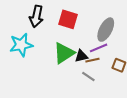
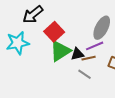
black arrow: (36, 16) -> (33, 15), turned 40
red square: (68, 19) -> (54, 32), moved, turned 30

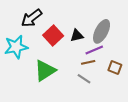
green triangle: (60, 51) -> (45, 71), moved
black triangle: (77, 54) -> (77, 36), moved

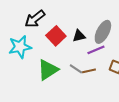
brown line: (88, 62) -> (89, 71), moved
gray line: (84, 79) -> (76, 69), moved

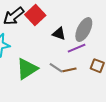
red square: (56, 36) -> (35, 15), moved
black triangle: (79, 36) -> (59, 34), turned 32

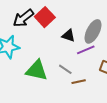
green triangle: (27, 69) -> (37, 70), turned 45
brown line: (69, 70) -> (79, 82), moved

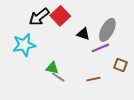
gray line: (65, 69) -> (58, 77), moved
green triangle: (37, 70) -> (52, 68), size x0.6

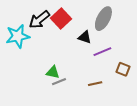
gray ellipse: (107, 30) -> (103, 19), moved
cyan star: (24, 45) -> (18, 36), moved
gray line: (58, 77) -> (59, 82), turned -56

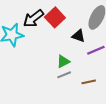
green triangle: (53, 72) -> (63, 61), moved, turned -40
gray line: (59, 82) -> (64, 75), moved

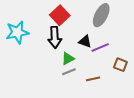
black arrow: (33, 18) -> (55, 37), moved, turned -55
black triangle: (78, 36) -> (85, 41), moved

